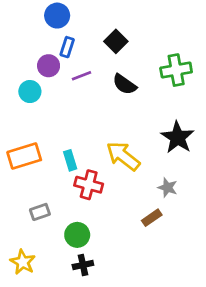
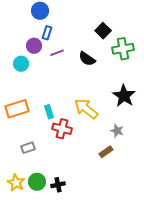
black square: (116, 41) -> (103, 31), moved
green circle: (77, 235) -> (37, 182), moved

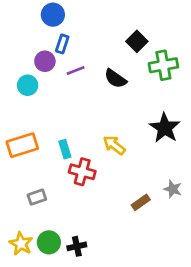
yellow arrow: (86, 109) -> (114, 145), size x0.7
gray star: (117, 131) -> (173, 189), moved

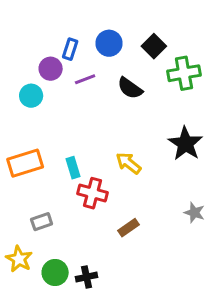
blue circle: (53, 15) -> (109, 43), moved
brown rectangle: (141, 202) -> (128, 228), moved
yellow star: (21, 244) -> (19, 259), moved

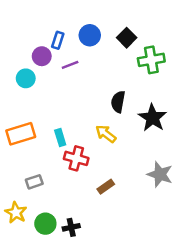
black semicircle: (130, 88) -> (118, 102), moved, turned 65
gray star: (194, 213) -> (160, 174), size x1.5

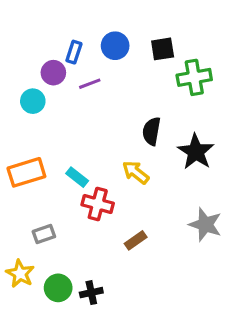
black square: (127, 38) -> (163, 49), turned 36
cyan rectangle: (60, 137) -> (77, 177), turned -35

